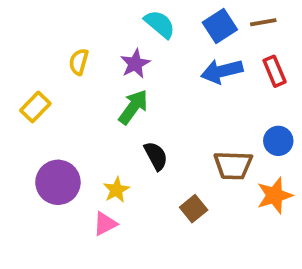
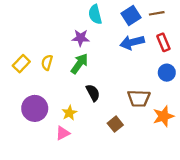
cyan semicircle: (160, 24) -> (95, 14), turned -144
yellow semicircle: (79, 62) -> (47, 63), moved
purple star: (135, 64) -> (81, 38), turned 30
blue circle: (278, 141) -> (167, 73), moved

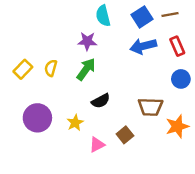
black semicircle: (93, 93) -> (101, 101), turned 90
pink triangle: (63, 133) -> (97, 145), moved

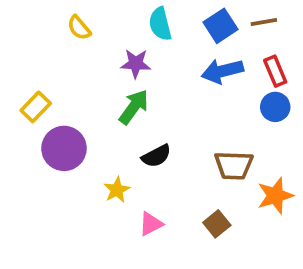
yellow semicircle: (51, 68) -> (79, 28), moved, turned -56
blue circle: (181, 79) -> (275, 107), moved
purple circle: (37, 118) -> (64, 148), moved
brown square: (125, 135) -> (217, 224), moved

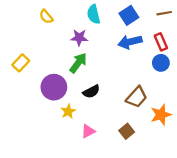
brown line: (264, 22) -> (164, 13), moved
purple circle: (64, 148) -> (54, 87), moved
brown trapezoid: (234, 165) -> (137, 97), turned -50

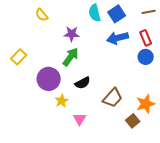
cyan semicircle: (94, 14) -> (95, 13), moved
brown trapezoid: (137, 97) -> (113, 98), moved
pink triangle: (88, 131) -> (80, 119), turned -32
brown square: (127, 131) -> (133, 121), moved

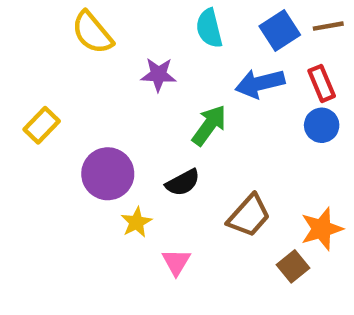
blue square: (117, 14) -> (280, 30), moved
yellow semicircle: (42, 15) -> (92, 33), size x1.5
green arrow: (71, 57) -> (209, 125), moved

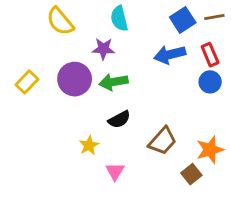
cyan semicircle: (209, 28) -> (119, 18), moved
green arrow: (209, 125) -> (113, 82), moved, turned -136
purple circle: (108, 174) -> (75, 79), moved

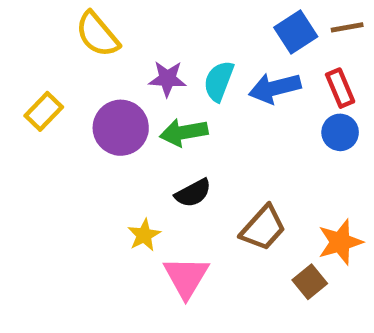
cyan semicircle: (119, 18) -> (219, 81), moved, turned 35
yellow rectangle: (27, 82) -> (44, 111), moved
pink triangle: (115, 171) -> (186, 277), size x1.5

